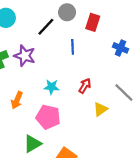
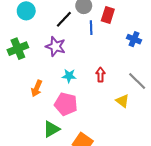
blue line: (73, 47) -> (91, 28), moved
purple star: (25, 56) -> (55, 46), moved
red arrow: (85, 86) -> (100, 75), turned -32
yellow triangle: (100, 109) -> (122, 101), moved, turned -48

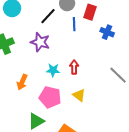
blue cross: (134, 39) -> (107, 32), moved
red arrow: (100, 75) -> (74, 67), moved
yellow triangle: (122, 101) -> (79, 95), moved

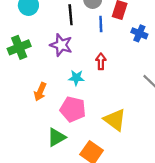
black line: (48, 16) -> (71, 15), turned -48
red arrow: (74, 67) -> (101, 61), moved
yellow triangle: (79, 95) -> (115, 120), moved, size x1.5

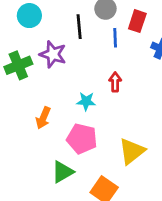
purple star: (61, 45) -> (53, 54), moved
yellow triangle: (115, 120) -> (132, 151), turned 45

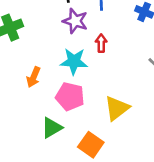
purple star: (53, 54) -> (75, 21), moved
cyan star: (86, 101) -> (74, 61), size x1.5

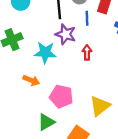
cyan star: (74, 61) -> (45, 52), moved
orange arrow: (34, 77) -> (31, 80), turned -91

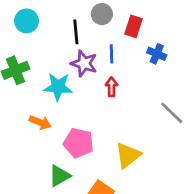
blue line: (87, 18) -> (111, 54), moved

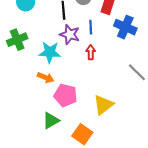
blue cross: (157, 54) -> (125, 27), size x1.5
orange arrow: (40, 122) -> (46, 77), moved

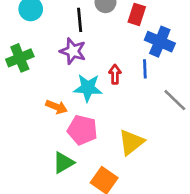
blue line: (91, 27) -> (145, 69), moved
purple star: (70, 34) -> (73, 51), moved
cyan star: (50, 52) -> (88, 88), moved

